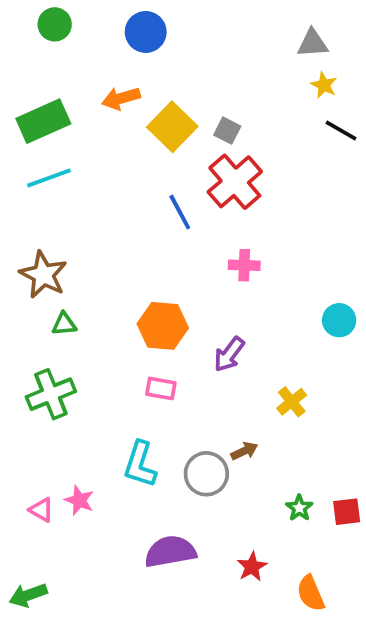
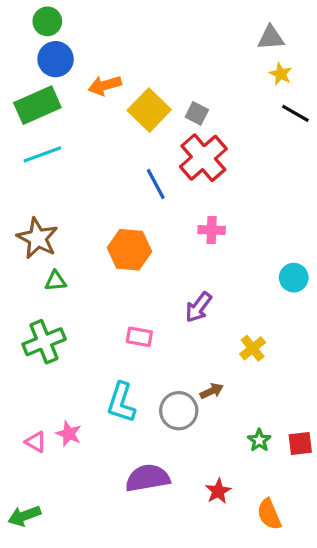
blue circle: (146, 32) -> (56, 59), moved
orange hexagon: (163, 326) -> (129, 250), moved

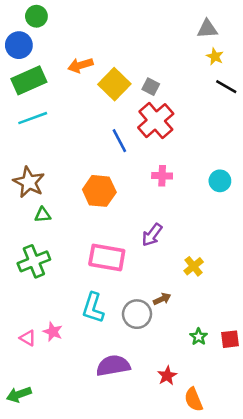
blue circle: (56, 59) -> (19, 45), moved
cyan circle: (294, 278) -> (220, 181), moved
pink rectangle: (139, 337) -> (107, 258), size x1.8
orange semicircle: (269, 514) -> (194, 400), moved

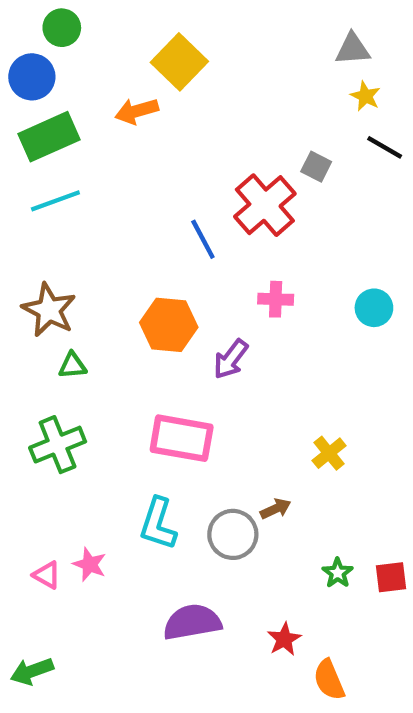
yellow square: (114, 84) -> (179, 62), moved
gray square: (151, 87) -> (316, 167), moved
purple arrow: (152, 235) -> (231, 359), moved

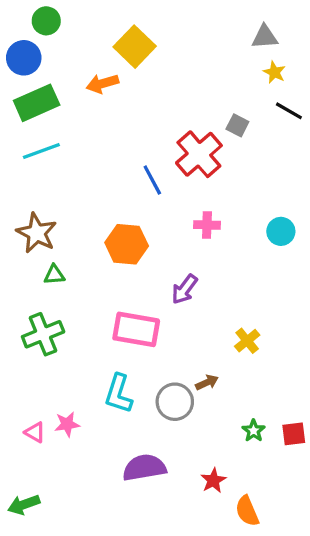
purple arrow: (231, 359) -> (184, 289), moved
pink star: (90, 564) -> (67, 424), turned -30

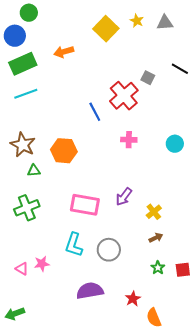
yellow square: (135, 47) -> (106, 29), moved
yellow star: (274, 72) -> (137, 21), moved
orange hexagon: (127, 244) -> (64, 151), moved
purple arrow: (184, 289) -> (124, 197), moved
brown arrow: (207, 382) -> (156, 238), moved

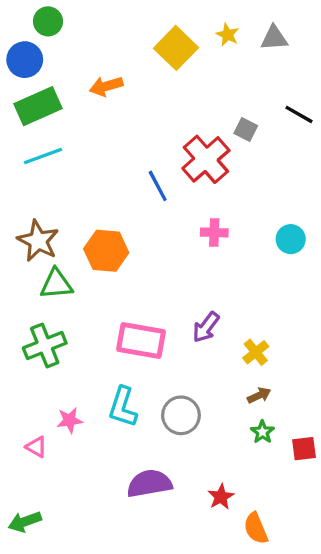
green triangle: (34, 171) -> (56, 284), size x1.5
pink star: (42, 264) -> (70, 420), moved
green star: (158, 268) -> (262, 432), moved

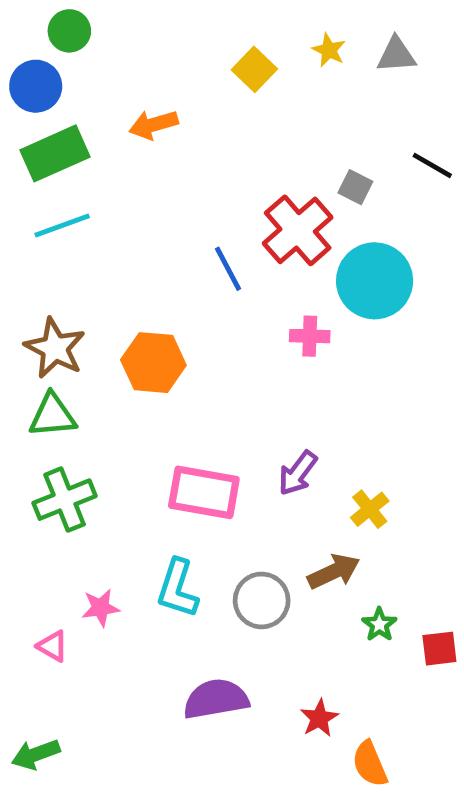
yellow square: (176, 48) -> (254, 69), size x0.7
cyan circle: (291, 239) -> (375, 281), moved, size x1.8
green triangle: (56, 284) -> (53, 415), moved
brown arrow: (259, 395) -> (334, 572), moved, size x1.5

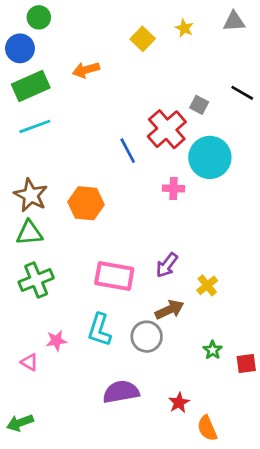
gray triangle: (396, 55) -> (234, 21), moved
brown arrow: (334, 572) -> (169, 310), moved

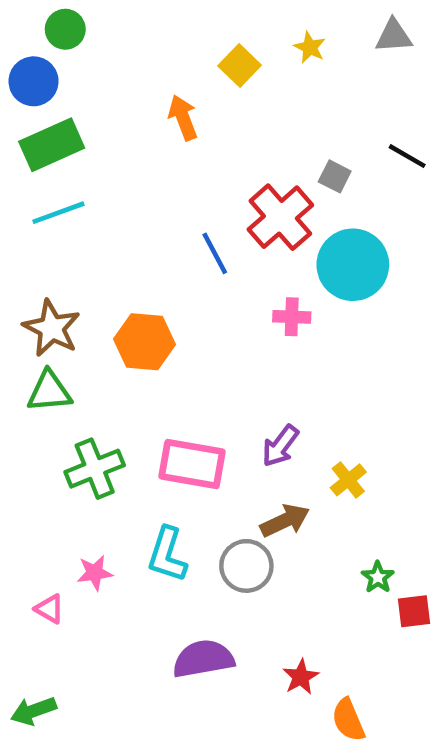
orange arrow: (86, 70) -> (183, 118), moved, turned 85
green cross: (36, 280) -> (95, 469), moved
green star: (213, 350) -> (378, 577), moved

